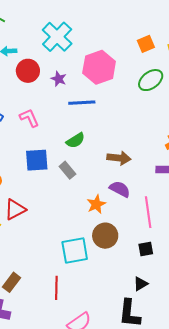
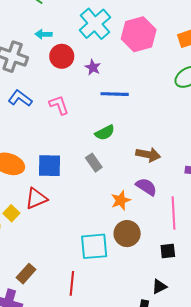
pink hexagon: (99, 67) -> (139, 34), moved
blue square: (37, 160) -> (50, 166), moved

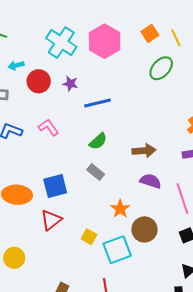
orange star: (121, 200) -> (120, 209), moved
yellow square: (11, 213) -> (89, 237), moved

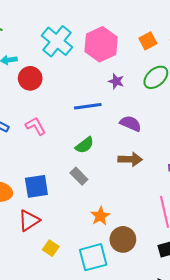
purple star: (70, 84) -> (116, 81), moved
purple semicircle: (150, 181) -> (131, 124), moved
yellow square: (89, 237) -> (51, 248), moved

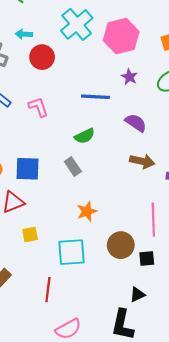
brown arrow: (130, 159) -> (142, 161), moved
brown circle: (123, 239) -> (121, 245), moved
yellow square: (51, 248) -> (30, 235), turned 35

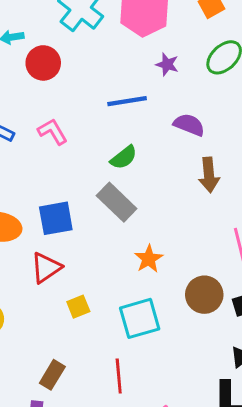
brown arrow: (142, 161) -> (209, 175), turned 85
gray rectangle: (73, 167) -> (117, 202), size x1.5

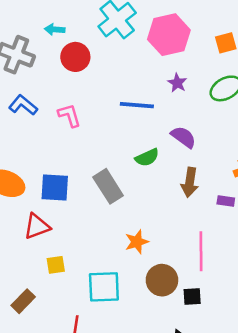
green semicircle: (124, 157) -> (147, 157), moved
orange star: (149, 259) -> (137, 242), moved
brown rectangle: (52, 375) -> (23, 301), moved

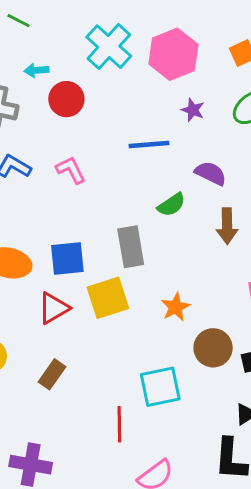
gray rectangle: (108, 186) -> (131, 247), turned 32
yellow square: (56, 265) -> (108, 298), moved, size x1.8
cyan square: (104, 287) -> (160, 387), moved
brown rectangle: (23, 301) -> (52, 374), moved

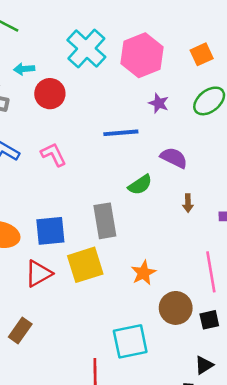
brown arrow: (227, 226) -> (188, 203), size x0.6
brown rectangle: (52, 374) -> (20, 330), moved

